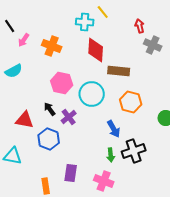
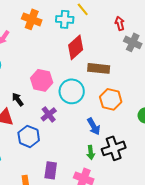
orange cross: (52, 46) -> (32, 19), moved
red diamond: (96, 50) -> (76, 47), turned 45
black arrow: (50, 109) -> (18, 99), moved

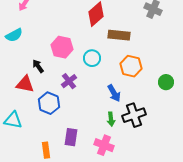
cyan circle: (72, 91) -> (92, 58), size x0.7

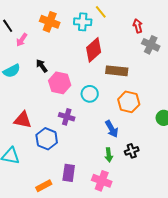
black arrow: (38, 66) -> (42, 66), moved
purple cross: (69, 81) -> (67, 117), turned -35
black cross: (134, 115) -> (132, 151), size x0.6
orange rectangle: (46, 150) -> (44, 186), turned 70

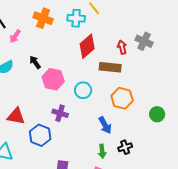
red arrow: (138, 26) -> (122, 47), moved

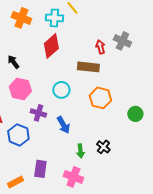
red diamond: (87, 46) -> (51, 46), moved
pink hexagon: (53, 79) -> (20, 89), moved
blue arrow: (105, 125) -> (63, 125), moved
black cross: (125, 147) -> (103, 147), turned -32

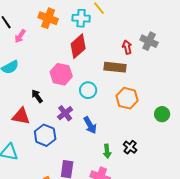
black arrow: (13, 62) -> (37, 96), moved
pink hexagon: (20, 89) -> (61, 74), moved
purple cross: (38, 113) -> (65, 113), turned 35

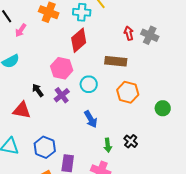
red arrow: (127, 47) -> (129, 33), moved
purple cross: (65, 113) -> (62, 95), moved
blue hexagon: (45, 135) -> (45, 147), moved

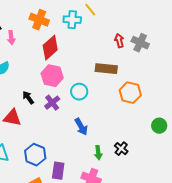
pink arrow: (21, 30) -> (11, 38), turned -40
red diamond: (79, 40) -> (50, 48), moved
orange hexagon: (128, 92) -> (130, 93), moved
green circle: (163, 108) -> (159, 126), moved

